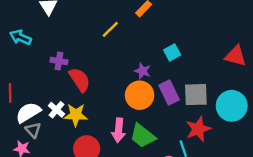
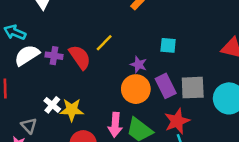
yellow line: (110, 29) -> (104, 43), moved
cyan square: (172, 52) -> (168, 45), turned 35
red semicircle: (80, 80) -> (80, 57), moved
white semicircle: (28, 113) -> (27, 55), moved
red star: (198, 129) -> (177, 121), moved

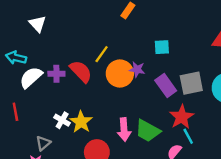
orange circle: (136, 89) -> (120, 74), moved
yellow star: (72, 110) -> (81, 122), turned -30
gray triangle: (29, 126) -> (43, 143), turned 42

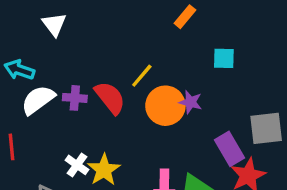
cyan square: (162, 47) -> (224, 58), moved
purple rectangle: (166, 86) -> (229, 149), moved

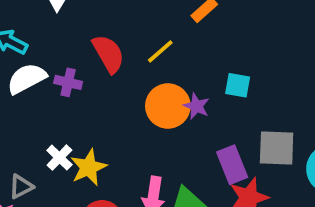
cyan square: (224, 58) -> (238, 85), moved
yellow line: (142, 76) -> (160, 51), moved
red semicircle: (110, 98) -> (108, 54), moved

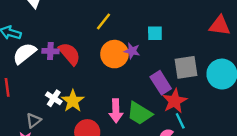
red semicircle: (108, 54) -> (69, 54), moved

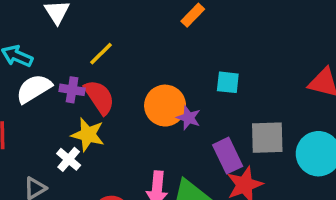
yellow line: (104, 21) -> (101, 54), moved
purple star: (132, 51) -> (189, 118), moved
yellow star: (73, 101) -> (88, 135), moved, turned -30

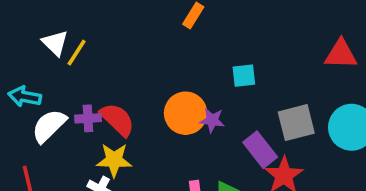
yellow line: (101, 54) -> (77, 53), moved

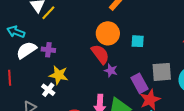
orange circle: (186, 113) -> (108, 33), moved
red semicircle: (117, 120) -> (100, 54), moved
purple star: (212, 120) -> (111, 71), moved

